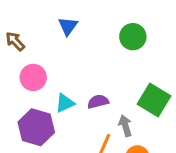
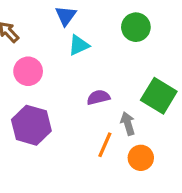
cyan triangle: (65, 103) -> (79, 45), moved

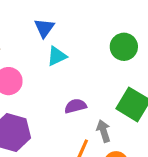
green circle: (136, 27) -> (124, 47), moved

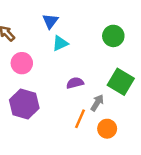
gray arrow: (104, 131) -> (97, 103), turned 49

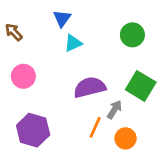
pink circle: (22, 63) -> (23, 76), moved
purple semicircle: (75, 83) -> (90, 87), size x1.6
purple hexagon: (24, 104) -> (33, 130), moved

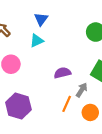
cyan triangle: (73, 43) -> (37, 41), moved
purple semicircle: (90, 87) -> (62, 73), size x0.7

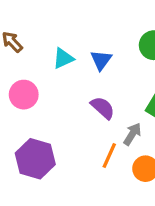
blue triangle: (41, 19) -> (101, 60), moved
purple semicircle: (62, 73) -> (103, 108), turned 56

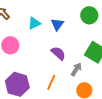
orange line: (109, 155) -> (51, 82), moved

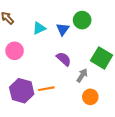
green circle: (89, 15) -> (82, 20), moved
orange line: (51, 82) -> (46, 89), moved, turned 56

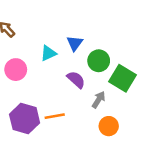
green circle: (82, 20) -> (99, 61), moved
cyan triangle: (39, 28) -> (48, 53), moved

